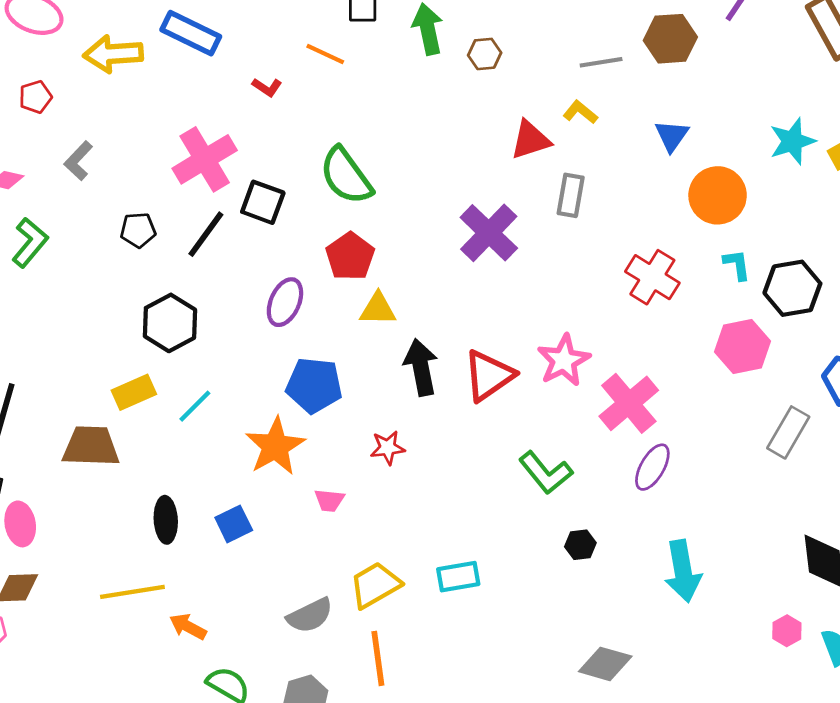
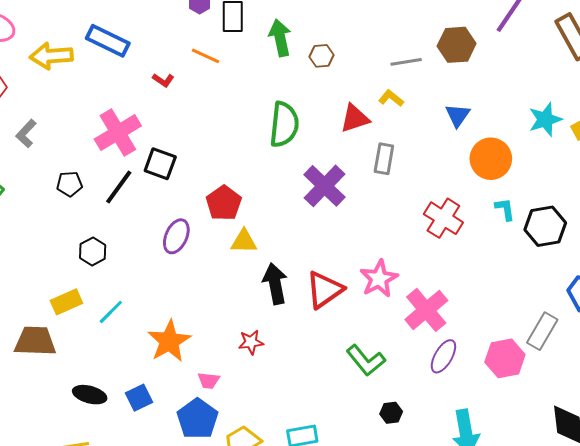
green semicircle: (346, 176) -> (284, 124), moved, turned -138
black hexagon: (170, 323) -> (93, 251), size x0.7
pink hexagon: (742, 346) -> (505, 358), moved
blue pentagon: (314, 385) -> (197, 419), moved, turned 30
black ellipse: (166, 520) -> (90, 395), turned -72

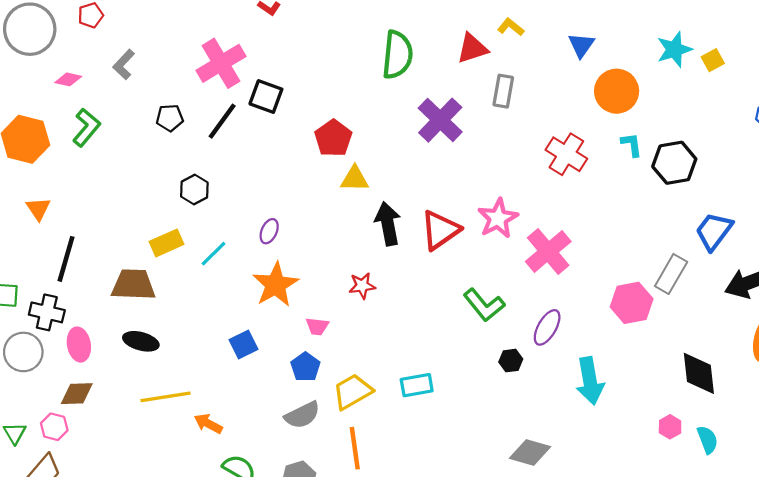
purple ellipse: (176, 236) -> (269, 231), moved, size x0.7
purple ellipse: (443, 356) -> (547, 327), moved
black ellipse: (90, 395) -> (141, 341), moved
blue pentagon: (197, 419) -> (305, 367), size x0.7

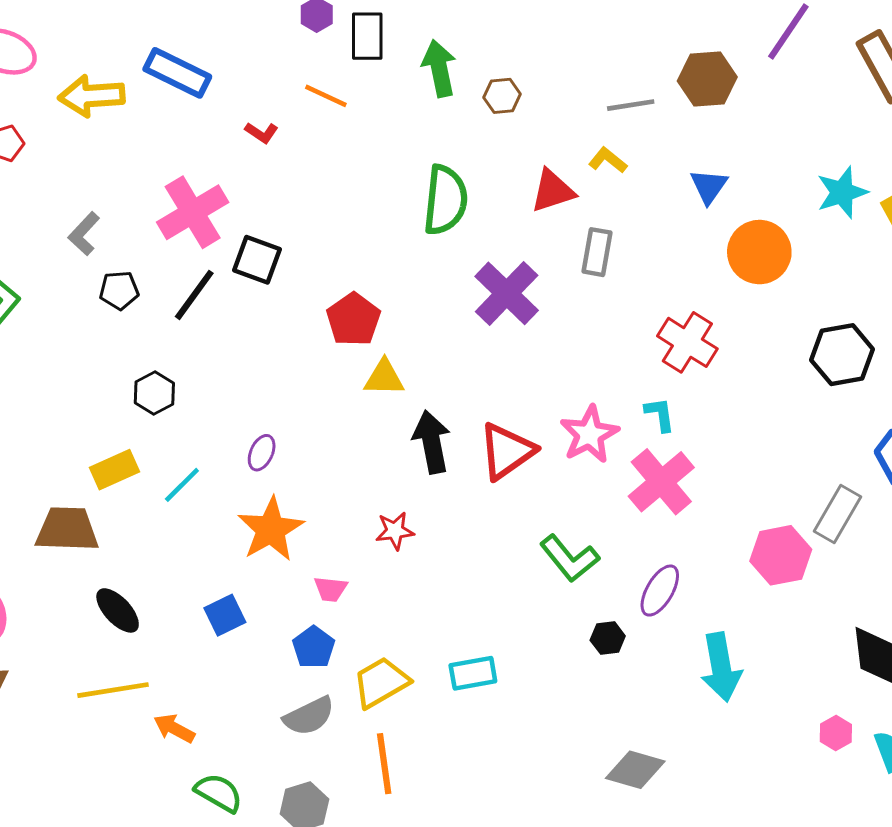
gray L-shape: (124, 64) -> (84, 234), moved
cyan L-shape: (632, 145) -> (660, 414), moved
black ellipse: (141, 341) -> (118, 610), moved, turned 32

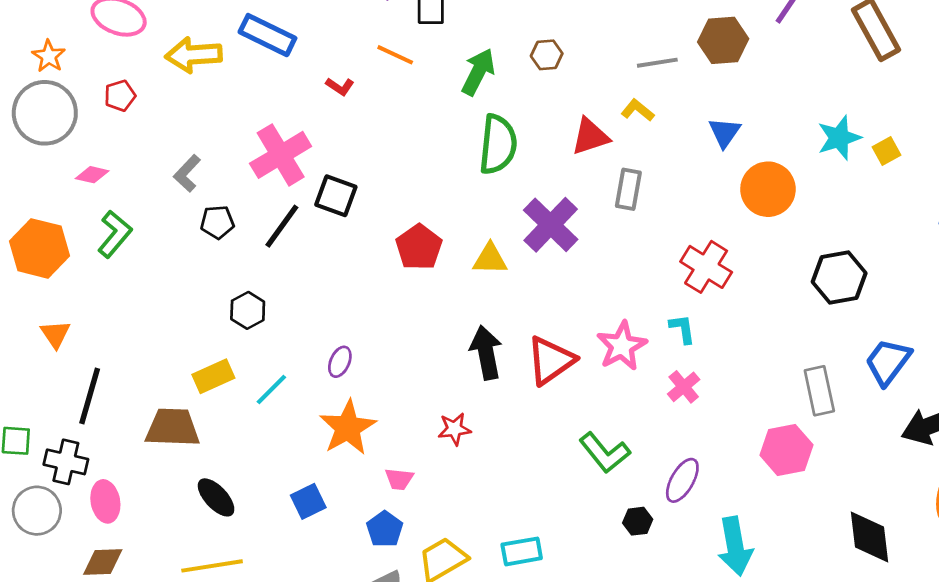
green arrow: (439, 68) -> (478, 72), moved, turned 39
yellow triangle: (384, 378) -> (490, 259), moved
pink cross: (661, 482) -> (684, 387), size x0.6
gray rectangle: (837, 514) -> (819, 391), moved, turned -42

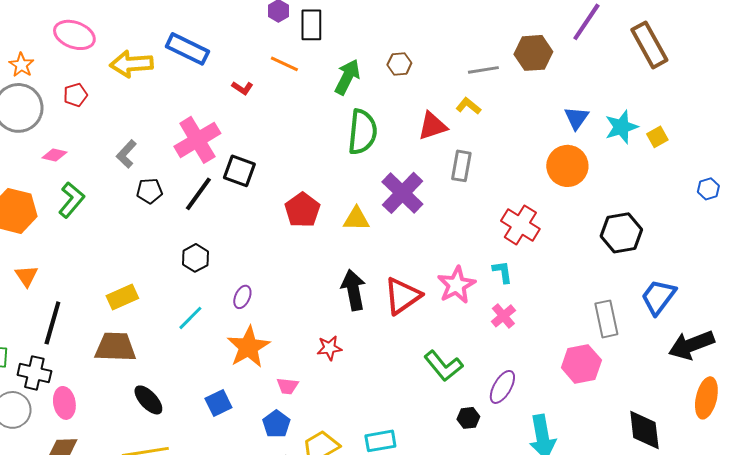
blue triangle: (725, 133) -> (576, 118), moved
black hexagon: (248, 310) -> (195, 258), moved
yellow rectangle: (213, 376) -> (122, 297), moved

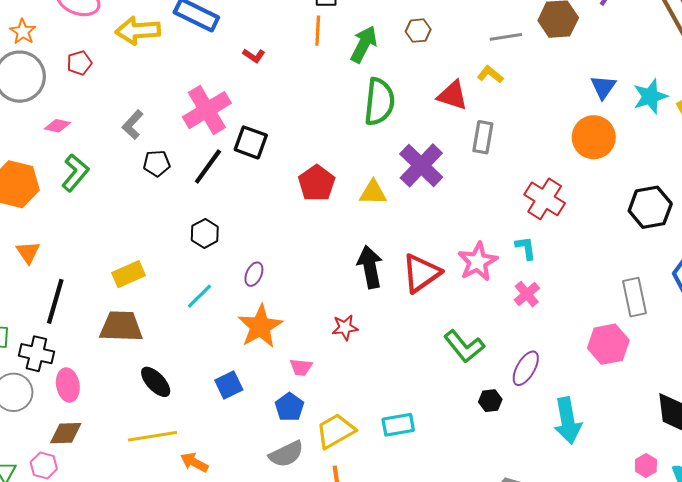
orange line: (284, 64) -> (318, 31), moved, turned 68
red triangle: (432, 126) -> (453, 95), turned 36

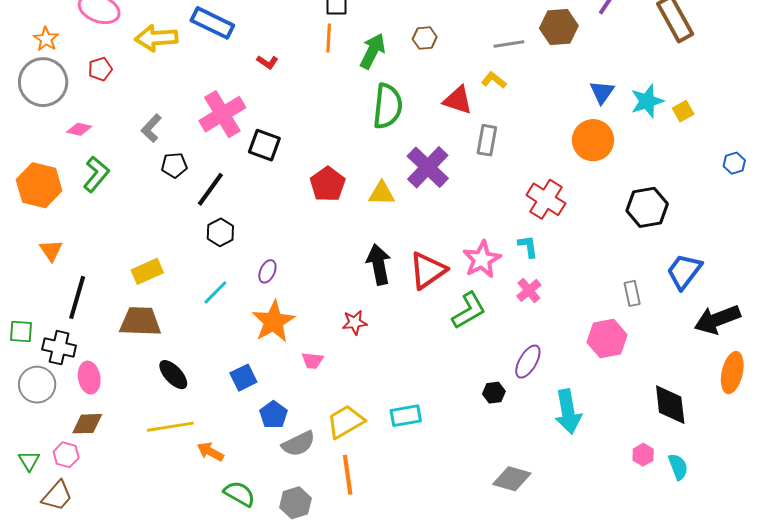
black line: (208, 166) -> (210, 189), moved
gray rectangle: (634, 297) -> (632, 293), size x0.7
green L-shape: (464, 346) -> (469, 310), moved, turned -81
blue pentagon: (289, 407) -> (273, 415), moved

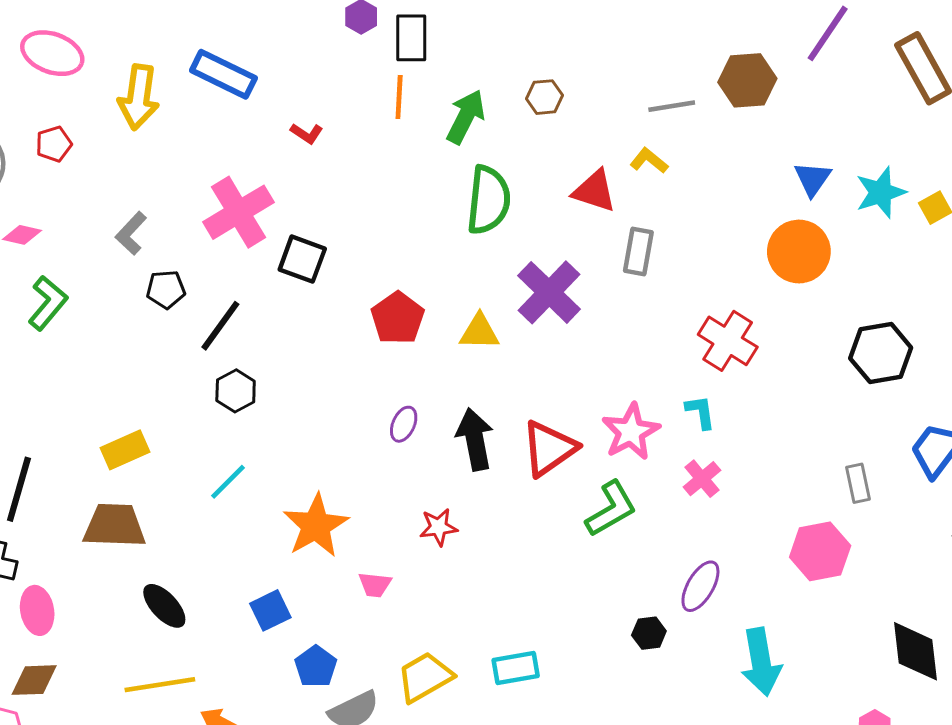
yellow arrow: (156, 38) -> (139, 97), turned -78
purple ellipse: (267, 271) -> (404, 424), moved

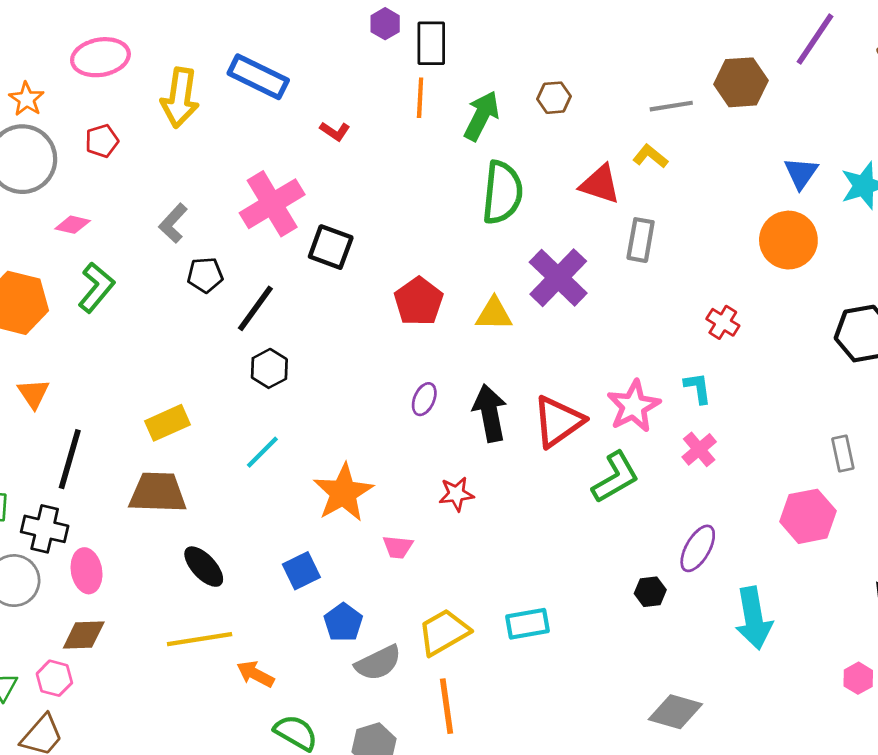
pink ellipse: (52, 53) -> (100, 57), turned -30
red cross: (728, 341) -> (723, 322), size x0.6

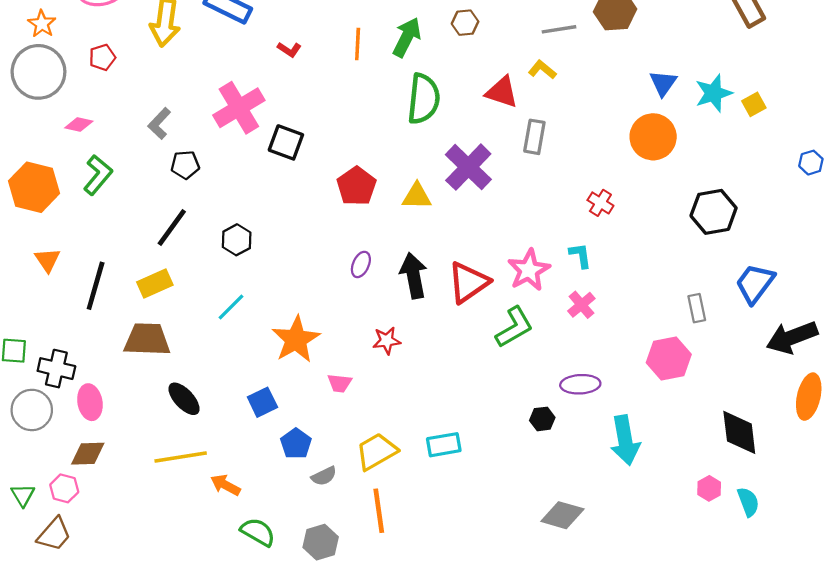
orange line: (420, 98) -> (358, 44), moved
black line: (255, 308) -> (172, 228), moved
black line: (70, 459) -> (96, 286), moved
purple ellipse: (698, 548) -> (580, 384), turned 57
gray semicircle: (378, 663) -> (324, 476), size x0.7

